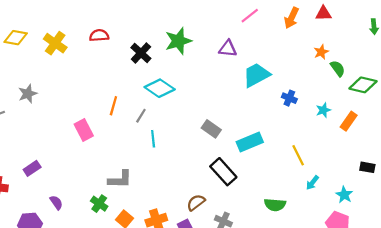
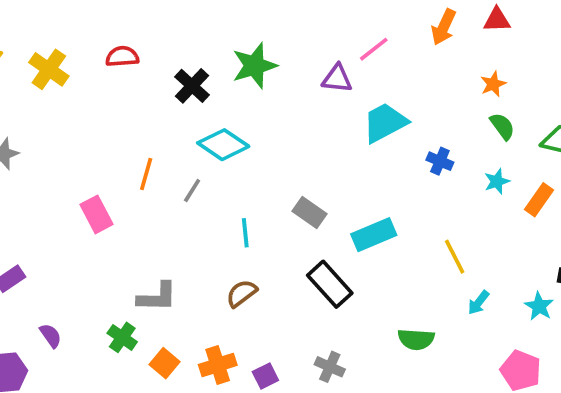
pink line: (250, 16) -> (374, 49), moved
green semicircle: (338, 68) -> (502, 126), moved
cyan line: (153, 139) -> (245, 233), moved
cyan star: (344, 195) -> (539, 306), moved
brown semicircle: (196, 203) -> (242, 293), moved

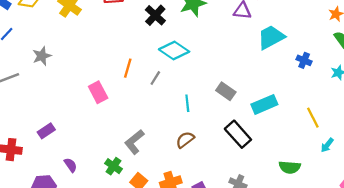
gray L-shape: (157, 297) -> (134, 142), turned 140

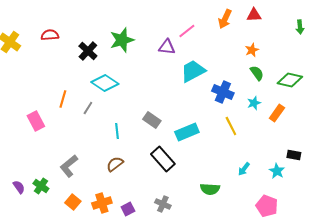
blue cross: (304, 60) -> (223, 92), size x1.5
yellow line: (313, 118) -> (231, 126), moved
purple semicircle: (70, 165) -> (19, 187), moved
green cross: (113, 166) -> (41, 186), moved

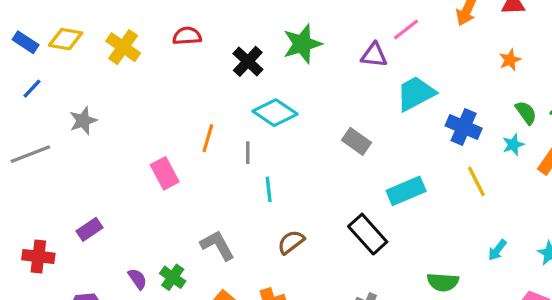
green semicircle: (257, 73) -> (526, 113), moved
gray line: (88, 108) -> (248, 153), turned -32
gray rectangle: (152, 120) -> (357, 141), moved
cyan line: (117, 131) -> (269, 189), moved
gray L-shape: (69, 166) -> (217, 245), turned 100

